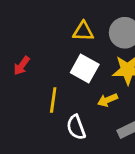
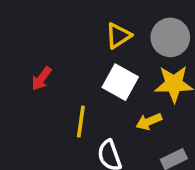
yellow triangle: (83, 31) -> (118, 36), turned -35

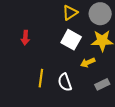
red arrow: (41, 79) -> (25, 38), turned -32
yellow line: (81, 122) -> (41, 78), moved

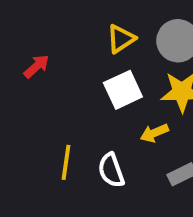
red arrow: (25, 38) -> (37, 66), moved, turned -136
white square: (71, 40) -> (123, 90), turned 36

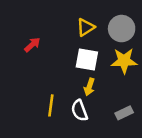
white square: (123, 90) -> (87, 60), turned 35
yellow arrow: (154, 133) -> (89, 87), moved, turned -49

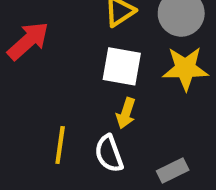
red arrow: (32, 45) -> (28, 41), size x1.5
gray rectangle: (124, 113) -> (173, 170), moved

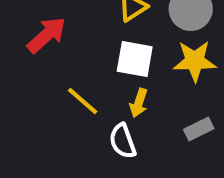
yellow line: (60, 145) -> (83, 101), moved, turned -57
gray rectangle: (173, 170) -> (199, 129), moved

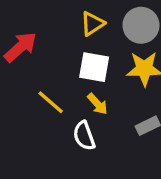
yellow arrow: (139, 103) -> (97, 104), turned -60

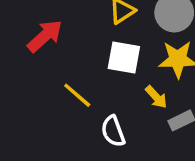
yellow arrow: (97, 104) -> (156, 97), moved

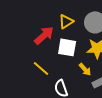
red arrow: (45, 36) -> (44, 35), moved

